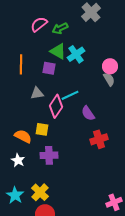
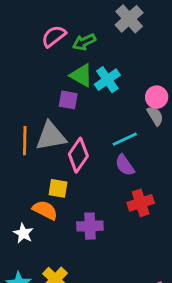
orange line: (21, 64) -> (25, 141), moved
gray triangle: (37, 93) -> (51, 136), size x1.6
cyan line: (70, 95) -> (125, 139), moved
orange semicircle: (23, 136) -> (45, 210), moved
purple cross: (49, 155) -> (90, 226), moved

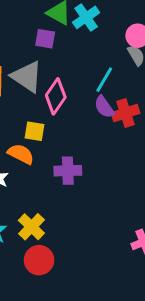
gray triangle: (51, 136) -> (27, 77), turned 44
cyan line: (125, 139) -> (104, 80), turned -35
red cross: (141, 203) -> (125, 113), moved

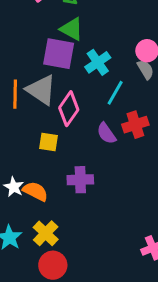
cyan cross: (86, 17) -> (98, 62), moved
purple square: (45, 39) -> (59, 54), size x1.6
purple semicircle: (104, 107) -> (106, 133), moved
orange semicircle: (21, 154) -> (35, 191), moved

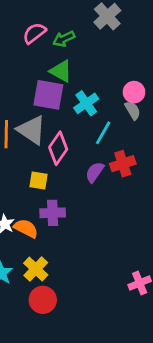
purple semicircle: (106, 133) -> (95, 172), turned 70
purple cross: (80, 180) -> (53, 213), moved

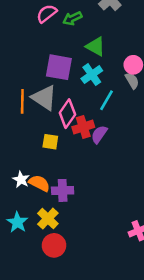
green triangle: (61, 71) -> (95, 46), moved
red cross: (123, 164) -> (83, 127), moved
purple cross: (53, 213) -> (63, 190), moved

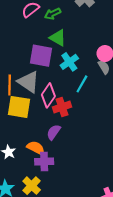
green triangle: (95, 46) -> (58, 38), moved
purple semicircle: (99, 134) -> (54, 132), moved
yellow square: (50, 142) -> (19, 107), moved, size x1.6
orange semicircle: (39, 183) -> (36, 148), moved

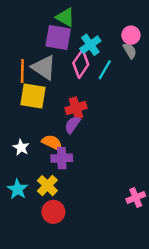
green triangle: (58, 38) -> (65, 17), moved
pink diamond: (48, 95) -> (81, 64), moved
red cross: (62, 107) -> (76, 108), moved

